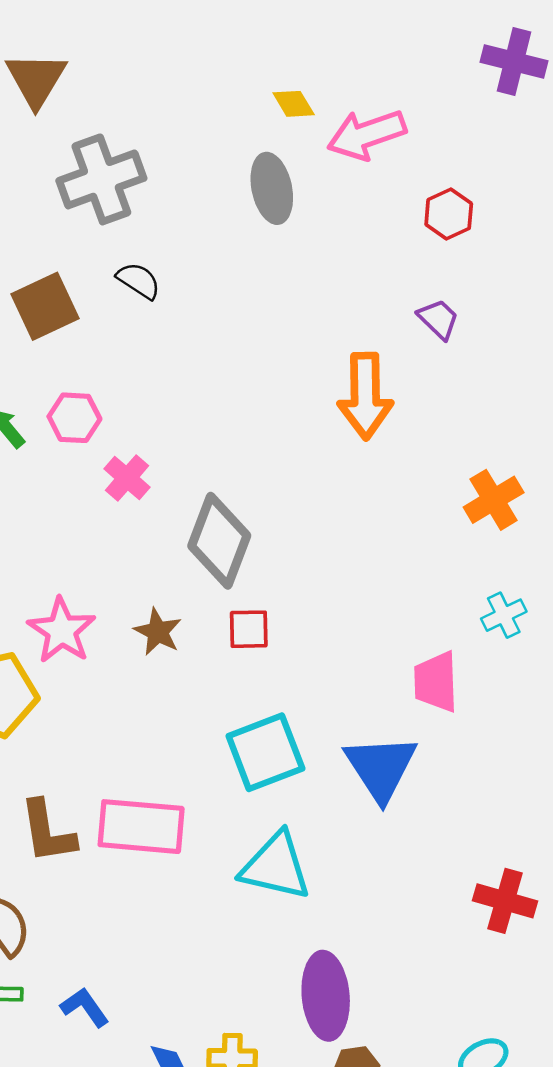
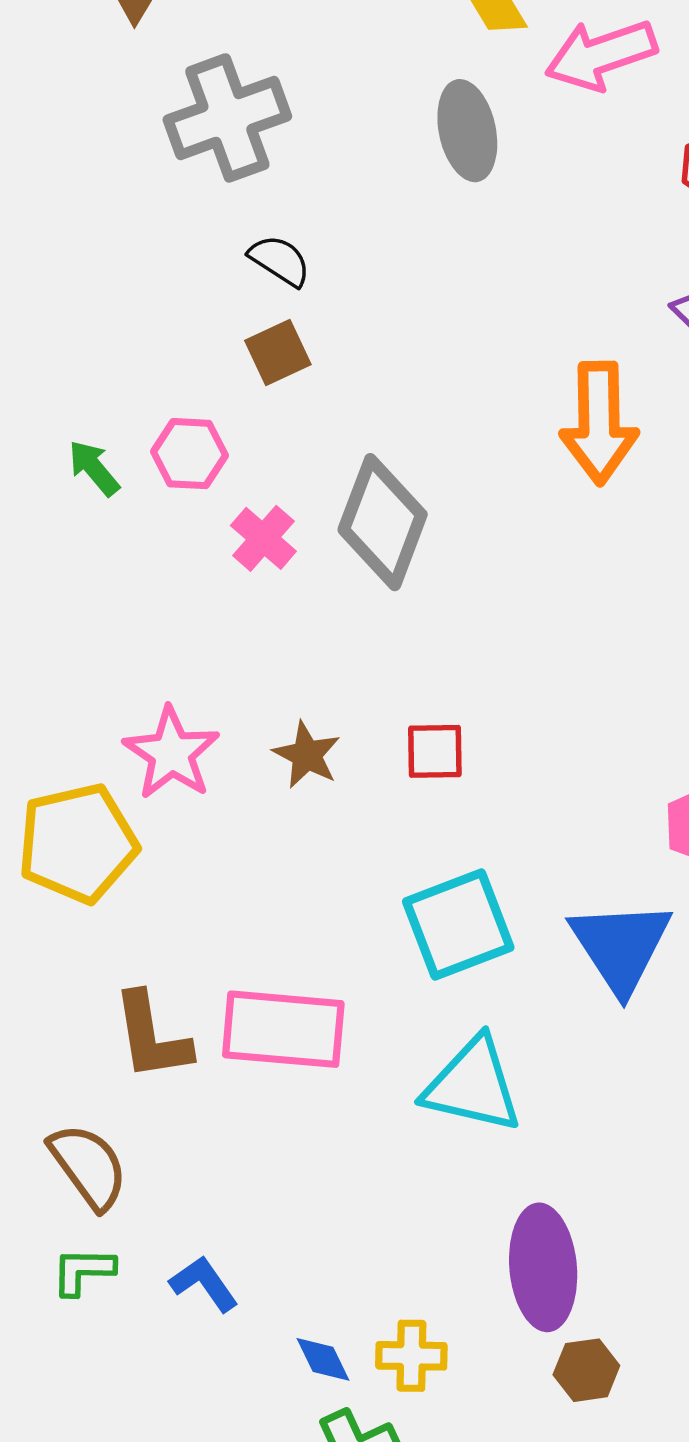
brown square: (45, 306) -> (278, 353), moved, size x0.7
gray diamond: (219, 541) -> (383, 522), moved

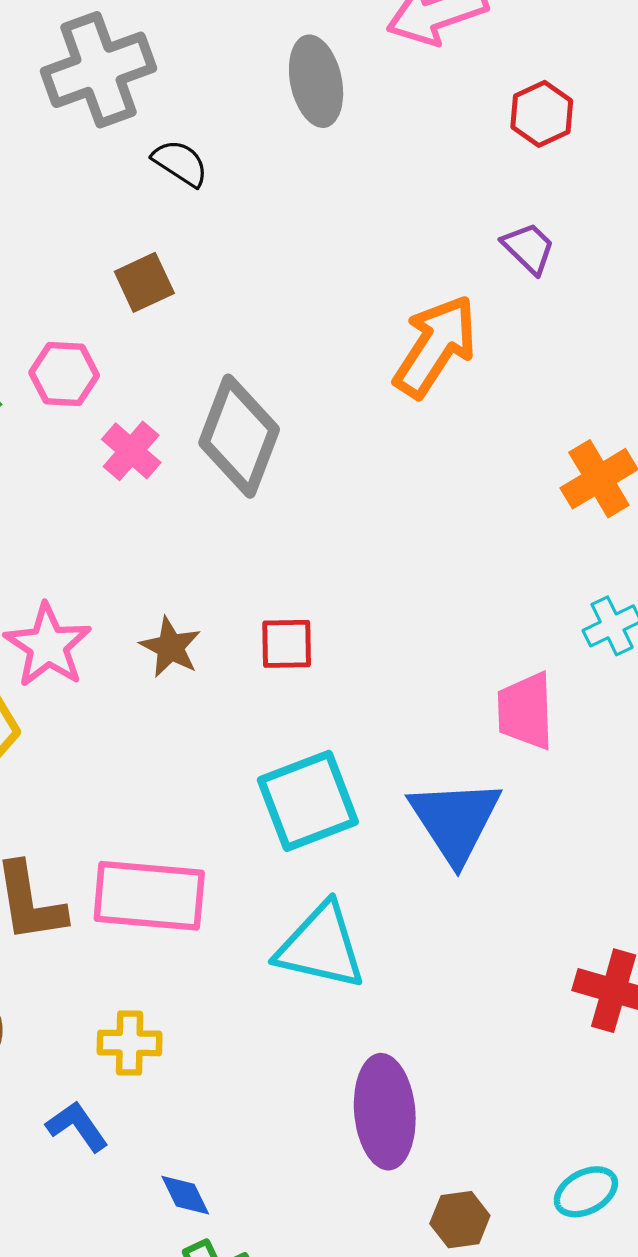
black semicircle: (280, 261) -> (180, 163), moved
orange arrow: (599, 423) -> (435, 346), turned -146
yellow cross: (411, 1356) -> (130, 1043), moved
brown hexagon: (586, 1370) -> (460, 1220), moved

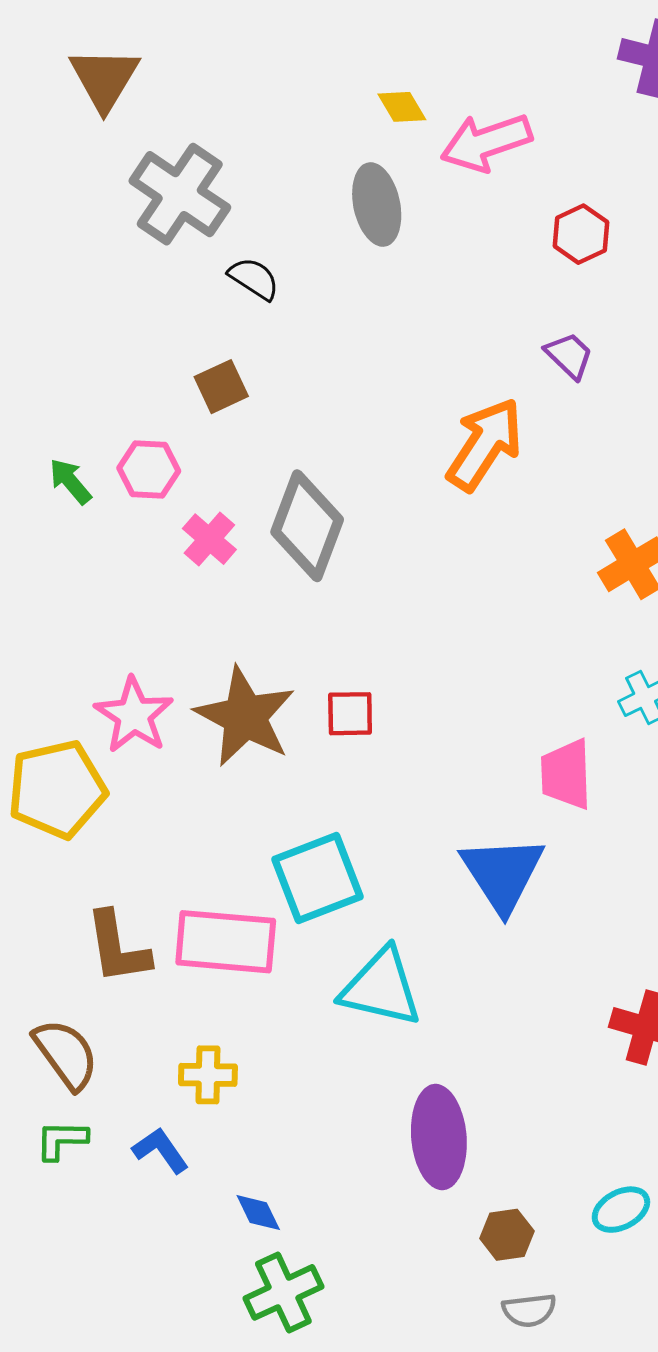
gray cross: (98, 70) -> (180, 194), turned -36
brown star: (170, 647) -> (245, 717), size x1.8
cyan square: (308, 801) -> (317, 878), moved

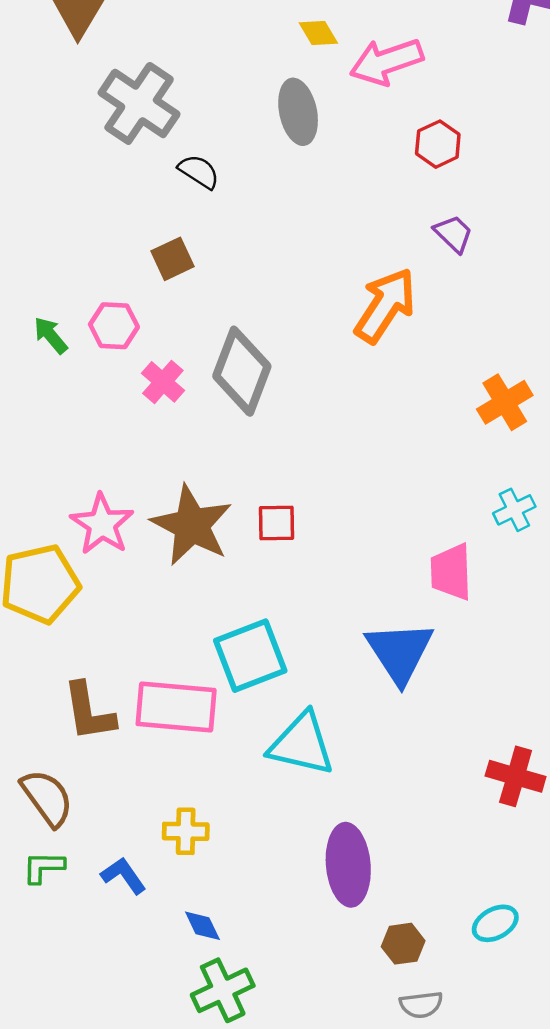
red hexagon: (581, 234) -> (438, 144), moved
yellow cross: (208, 1075) -> (186, 831), moved

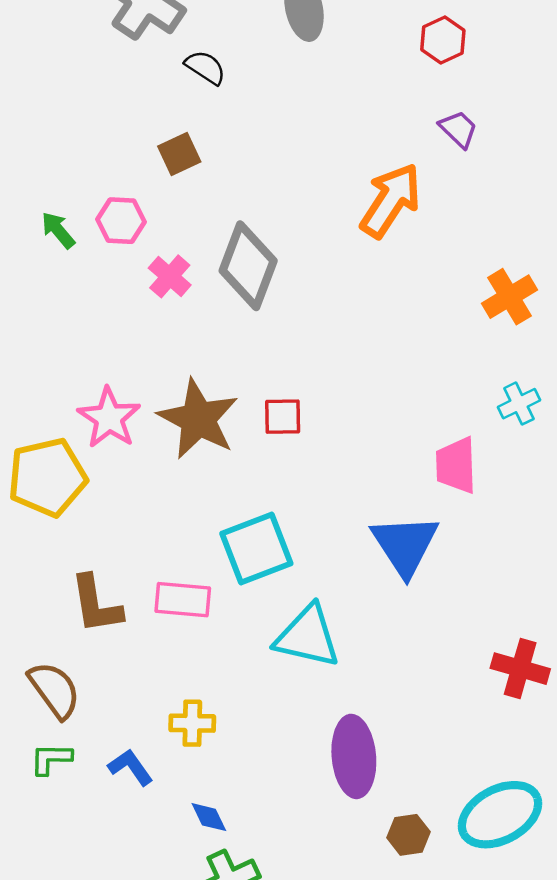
pink rectangle: (176, 707) -> (183, 600), size x0.7
cyan ellipse: (495, 923) -> (500, 815), size x1.8

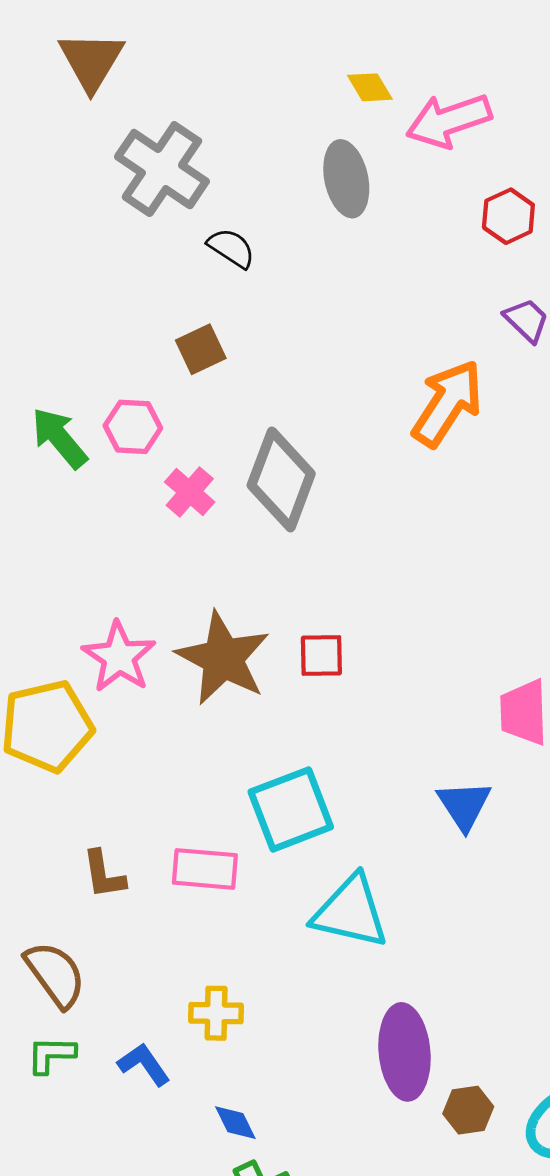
green arrow: (58, 230) -> (59, 438), size x1.4
blue triangle: (405, 545) -> (464, 805), size x0.7
brown L-shape: (96, 604) -> (104, 875), size x0.7
brown hexagon: (409, 835) -> (468, 1110), moved

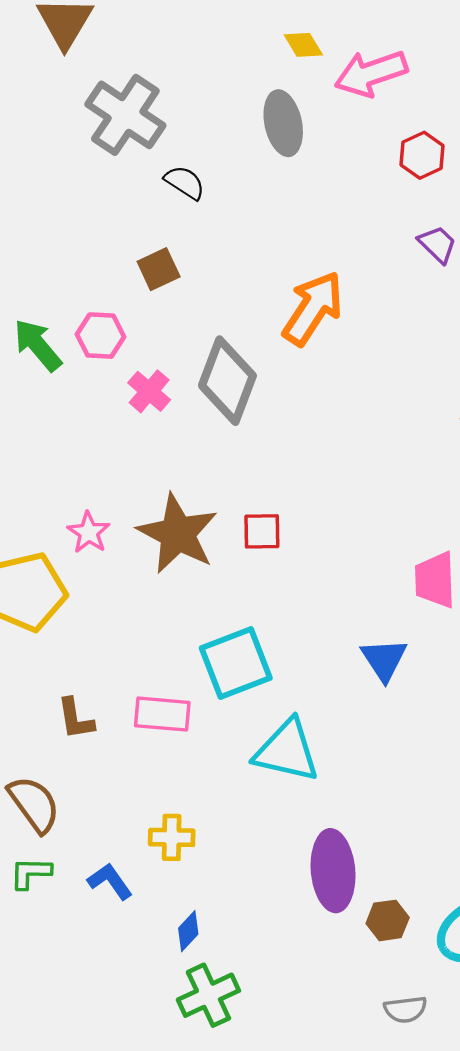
orange arrow: (447, 403) -> (313, 308), moved
pink star: (119, 657) -> (89, 533), size x0.7
blue diamond: (235, 1123) -> (188, 931), turned 69

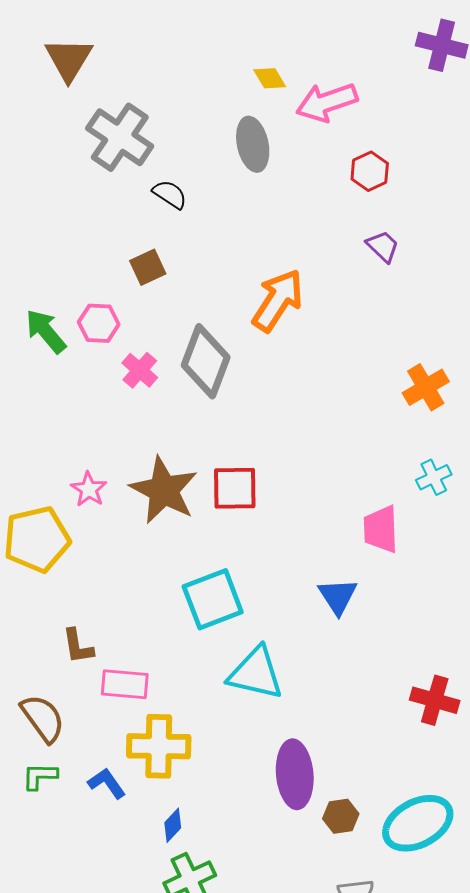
red square: (262, 531) -> (235, 488), size x1.4
pink rectangle: (162, 714) -> (125, 684), moved
yellow cross: (172, 837) -> (159, 746), size x1.6

